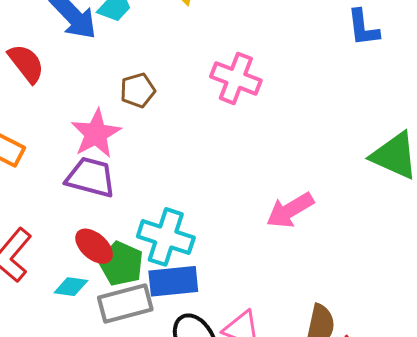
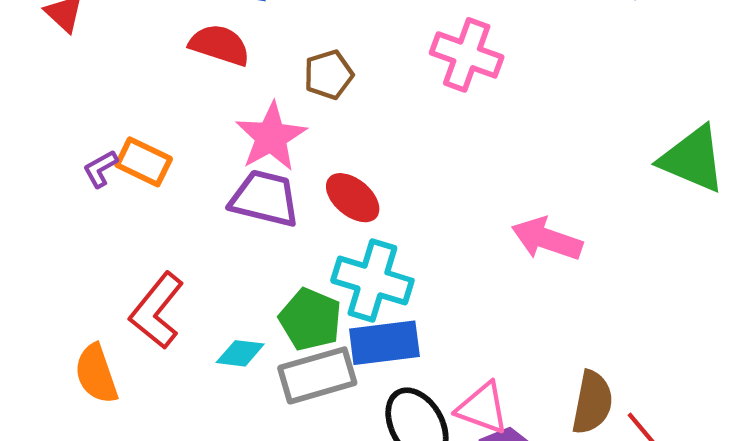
red semicircle: (26, 63) -> (220, 45), moved, turned -33
pink arrow: (290, 210) -> (547, 239), turned 51
red ellipse: (94, 246) -> (353, 198), moved

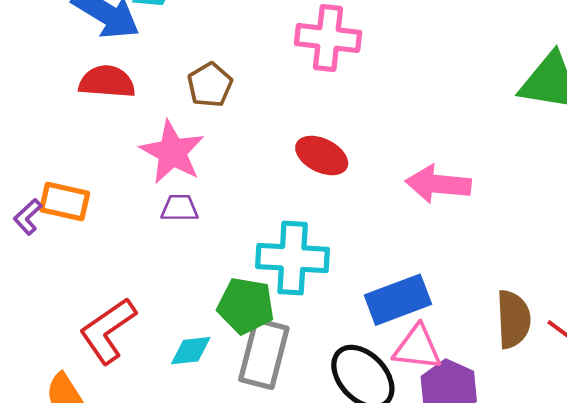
purple trapezoid: (265, 198) -> (180, 208), size x0.6
red ellipse: (353, 198) -> (322, 156), moved
red L-shape: (157, 311) -> (108, 331), turned 30
blue rectangle: (384, 343) -> (398, 300), moved
gray rectangle: (317, 375) -> (264, 354), turned -46

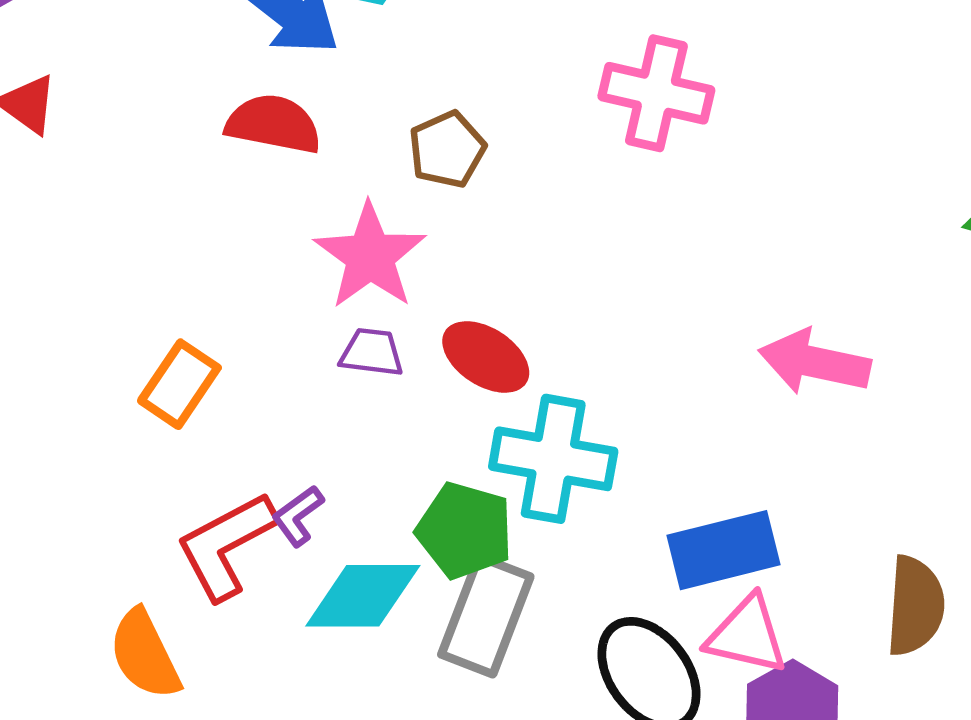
red ellipse: (322, 156) -> (486, 357), moved
orange rectangle: (65, 202) -> (179, 384), moved, turned -75
purple L-shape: (28, 217) -> (298, 516), moved
cyan diamond: (191, 351) -> (363, 596), size x1.6

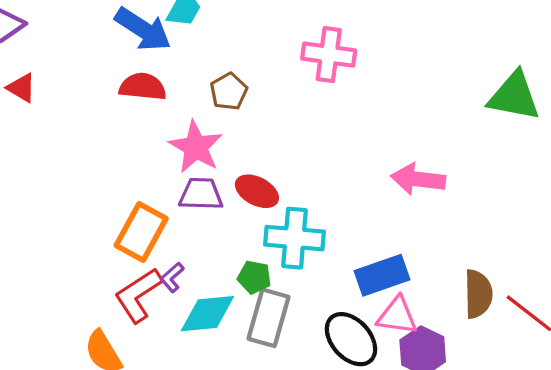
purple trapezoid: (372, 352) -> (201, 194), size x1.4
orange rectangle: (179, 384) -> (141, 232), moved, size x1.4
green pentagon: (465, 530) -> (254, 277), size x0.7

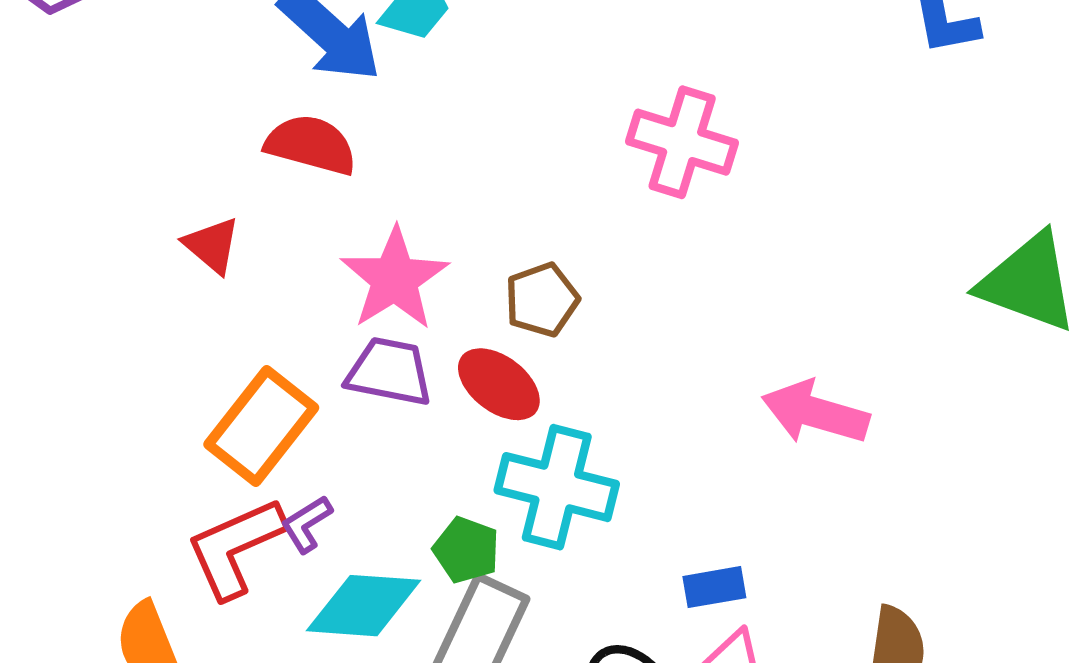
red triangle: (22, 88) -> (212, 245), moved
brown pentagon: (229, 91) -> (542, 300), moved
blue rectangle: (382, 275) -> (714, 587), size x0.6

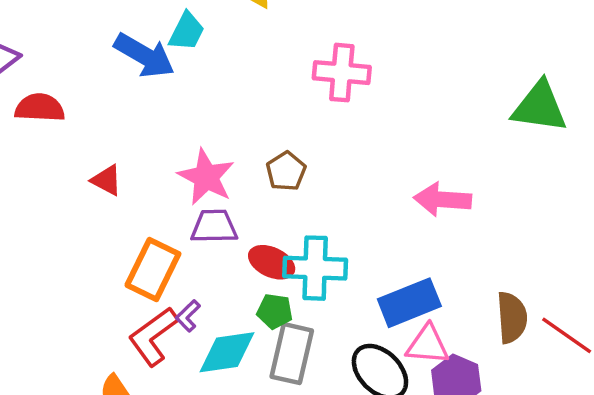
red semicircle: (311, 145) -> (40, 108), moved
red ellipse: (499, 384) -> (272, 262), moved
blue rectangle: (714, 587) -> (409, 303), size x1.8

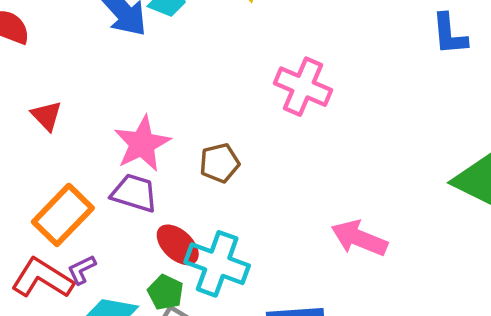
red L-shape: (153, 336) -> (42, 278), turned 50

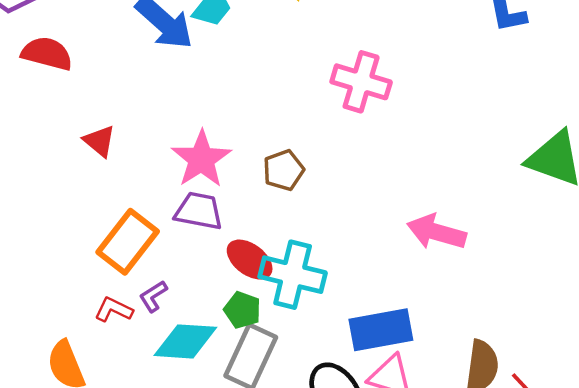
red L-shape: (42, 278) -> (114, 310), size x0.6

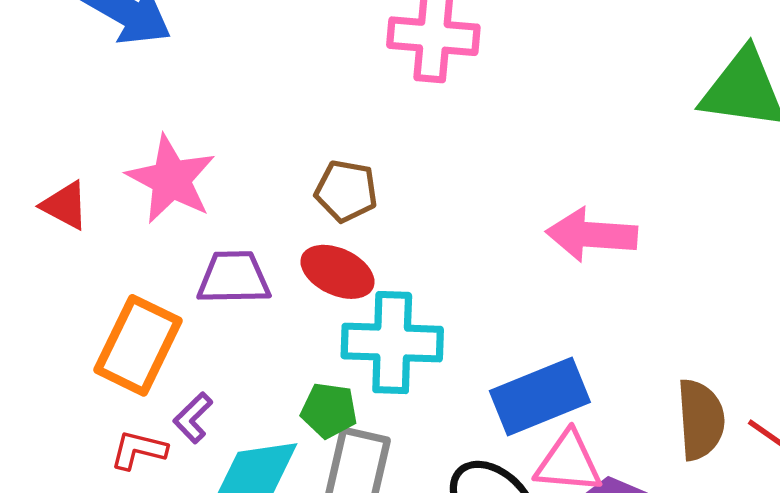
pink star: (201, 159) -> (171, 179), moved
brown pentagon: (284, 170) -> (346, 191), turned -30
red ellipse: (250, 260) -> (338, 272), moved

